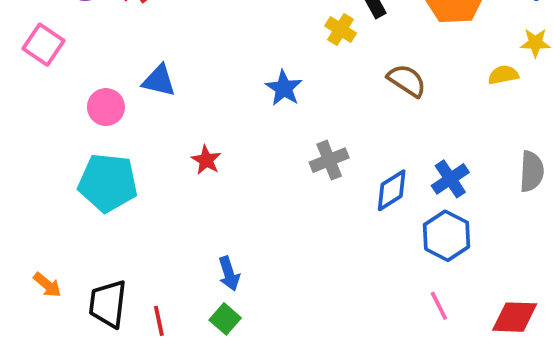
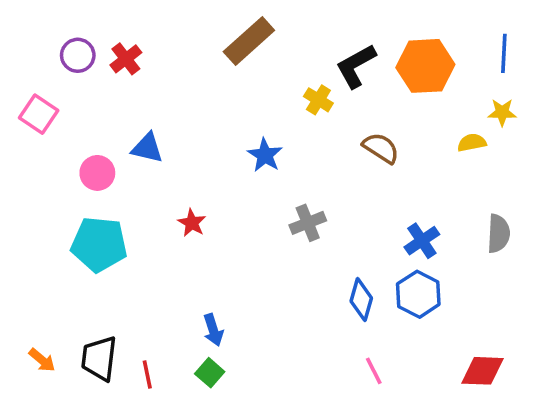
blue diamond: (392, 190) -> (361, 300), moved, turned -42
orange arrow: (47, 285) -> (42, 360), moved
pink line: (439, 306) -> (374, 371), moved

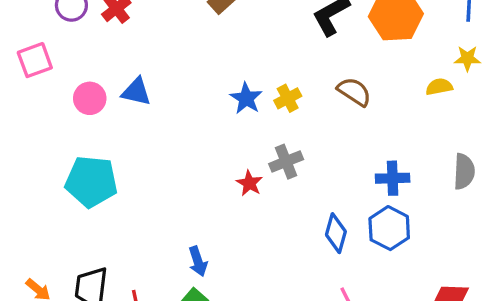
yellow cross: (318, 100) -> (288, 98), moved, turned 30
pink square: (39, 114) -> (35, 60), turned 36
pink circle: (97, 173) -> (90, 98), moved
red star: (192, 223) -> (249, 183), moved
blue cross: (422, 241) -> (393, 178), turned 32

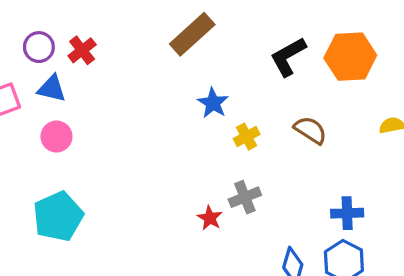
blue triangle: (136, 92) -> (52, 89), moved
blue star: (246, 98) -> (213, 103), moved
cyan pentagon: (91, 182) -> (58, 216), turned -30

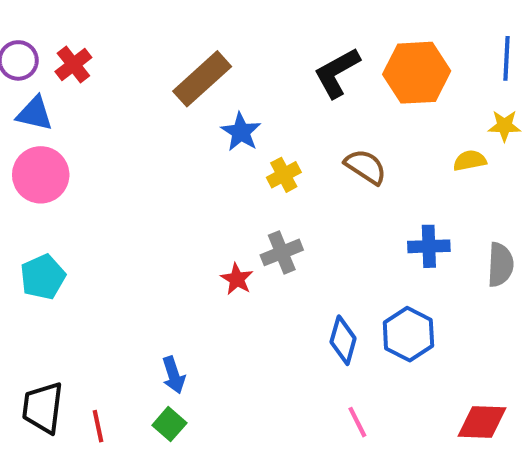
brown rectangle: (192, 34) -> (202, 79), moved
pink circle: (56, 137) -> (41, 175), size x1.4
blue cross: (347, 213) -> (429, 246), moved
cyan pentagon: (58, 216) -> (43, 277), size x0.7

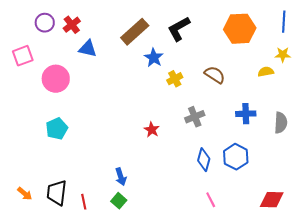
black L-shape: (337, 73) -> (179, 29), moved
blue triangle: (35, 114) -> (88, 49), moved
gray cross: (282, 252) -> (195, 117), moved

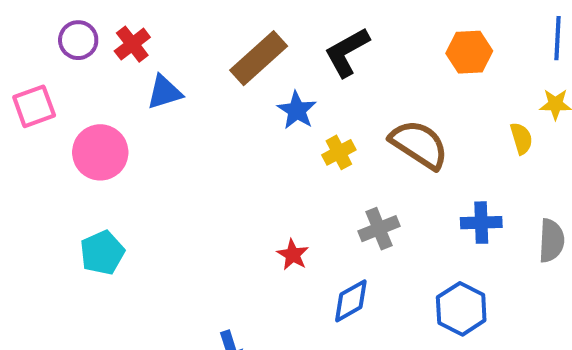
orange hexagon: (240, 29) -> (469, 52), size x0.7
blue triangle: (88, 49) -> (164, 92), turned -30
yellow semicircle: (266, 72) -> (521, 138), turned 84
brown semicircle: (215, 75) -> (419, 144), size x1.4
blue diamond: (204, 160) -> (351, 301), moved, turned 45

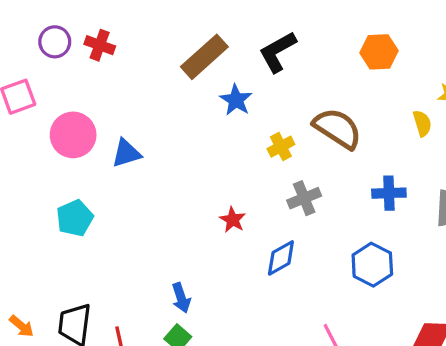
red cross: (132, 44) -> (100, 45), turned -32
blue triangle: (164, 92) -> (126, 153), moved
yellow cross: (339, 152) -> (281, 147), moved

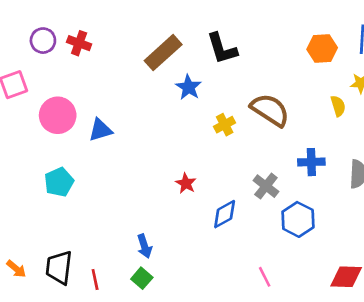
black L-shape: (278, 52) -> (222, 49), turned -78
orange hexagon: (379, 52) -> (322, 49), moved
gray cross: (304, 198) -> (266, 186), moved, turned -30

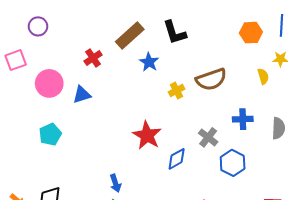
red cross: (79, 43) -> (93, 58), moved, turned 36
brown semicircle: (270, 110) -> (211, 79), turned 128
red star: (186, 183) -> (147, 135), size x1.8

